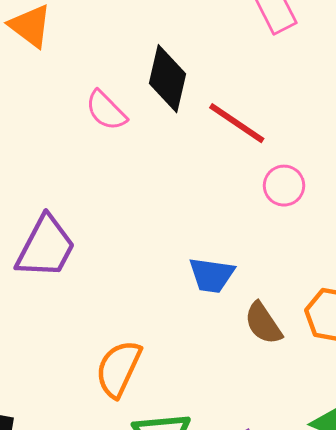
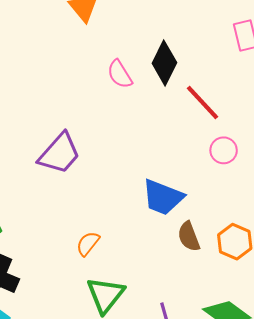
blue trapezoid: (212, 275) -> (163, 197), size x1.4
orange semicircle: (119, 369) -> (88, 244), size x0.7

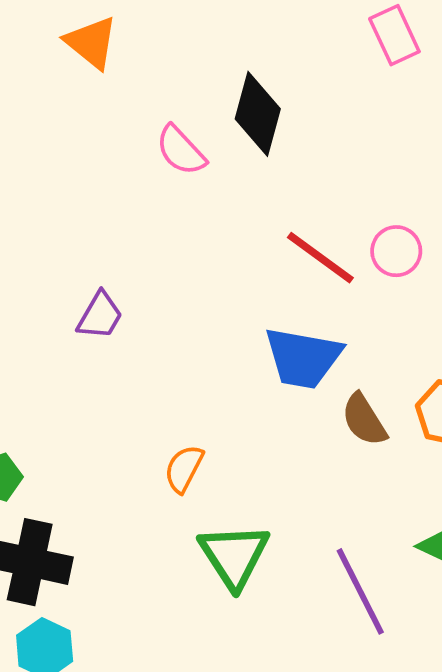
red line: (203, 103) -> (320, 258), moved
purple trapezoid: (59, 153) -> (100, 316), size x0.6

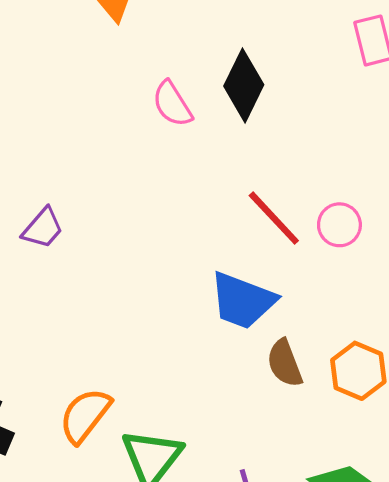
purple trapezoid: (100, 316) -> (43, 228), moved
orange semicircle: (184, 469) -> (85, 415), moved, size x1.4

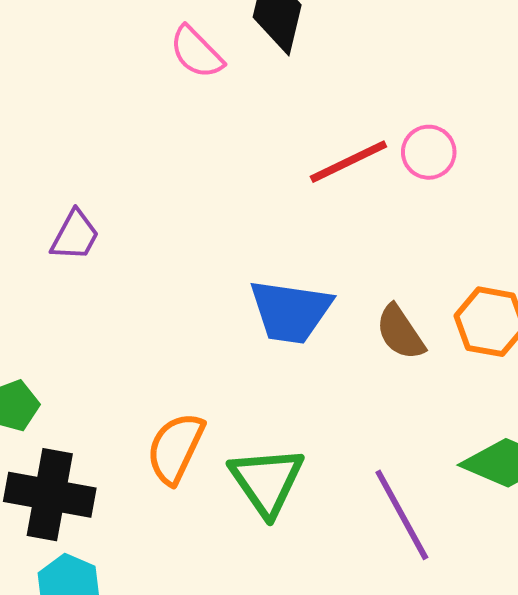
red line: (274, 218) -> (348, 162), turned -60
blue trapezoid: (243, 301) -> (290, 311), moved

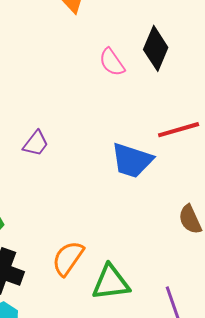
blue trapezoid: (290, 311) -> (132, 160), moved
green triangle: (267, 481) -> (111, 282), turned 48

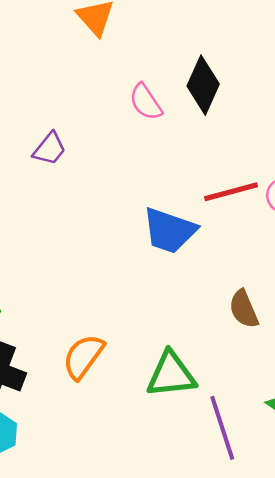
purple trapezoid: (36, 143) -> (50, 149), moved
green triangle: (111, 282) -> (171, 375), moved

